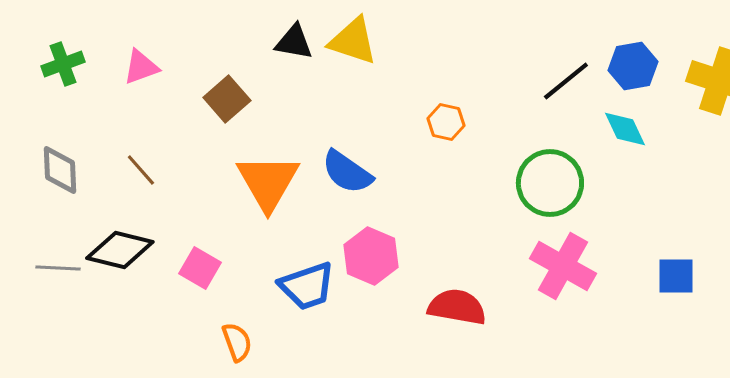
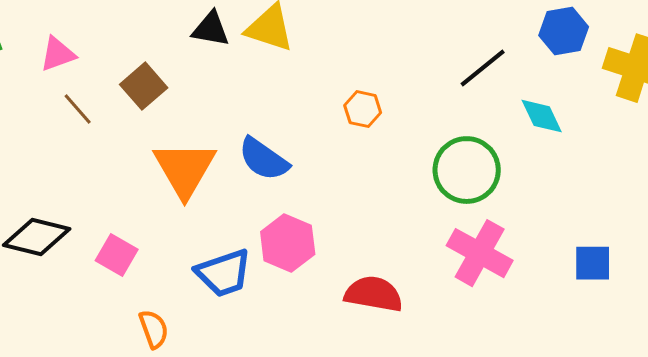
blue hexagon: (633, 66) -> (564, 31), moved
brown line: (141, 170) -> (78, 109), moved

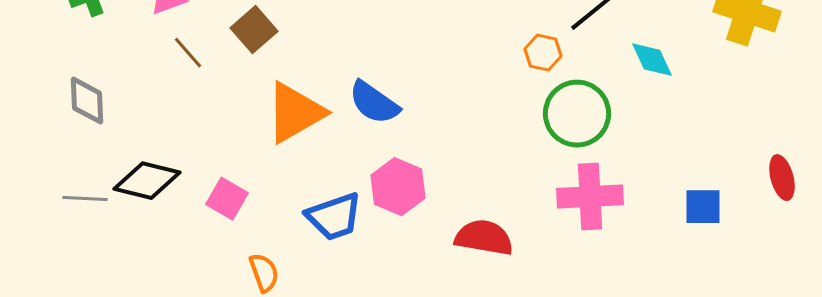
orange hexagon: (363, 109) -> (543, 53), moved
orange triangle: (185, 169) -> (295, 113), turned 30
pink cross: (480, 253) -> (590, 197), turned -32

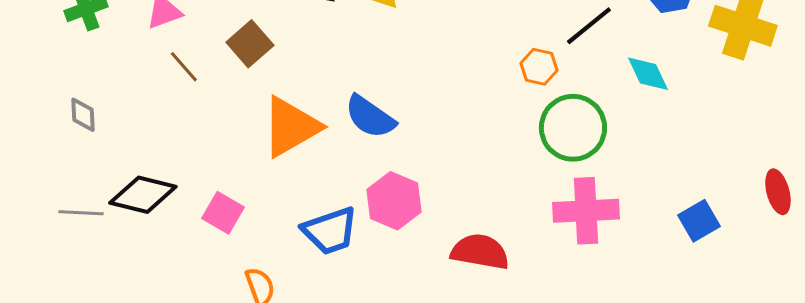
gray diamond: (87, 101) -> (83, 115), size x0.7
blue square: (703, 207) -> (699, 221), turned -30

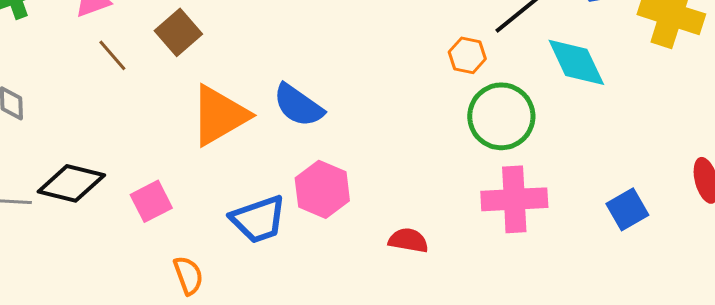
cyan diamond: (648, 74) -> (576, 62), size x1.4
pink square: (223, 213) -> (151, 201), turned 33
red semicircle: (480, 252) -> (408, 240), size x0.7

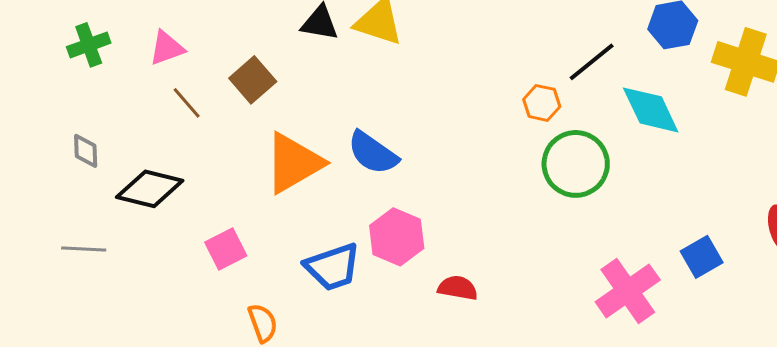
black diamond: (71, 183) -> (150, 189), moved
pink cross: (514, 199) -> (628, 291), moved, turned -32
red semicircle: (408, 240) -> (458, 288), moved

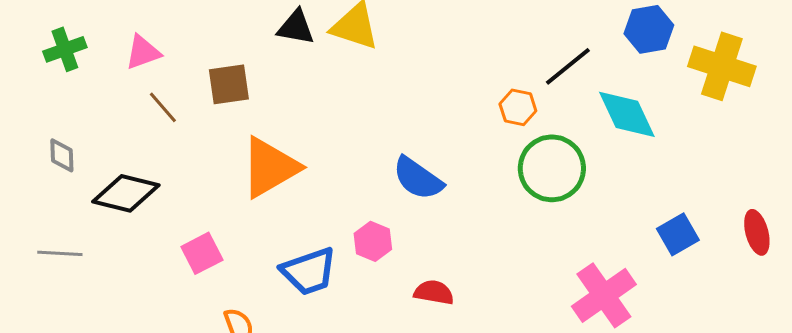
brown square: (253, 80) -> (229, 84), turned 33
blue semicircle: (373, 153) -> (418, 178), moved
pink hexagon: (397, 237) -> (373, 241), size x0.7
blue square: (702, 257) -> (678, 234), moved

